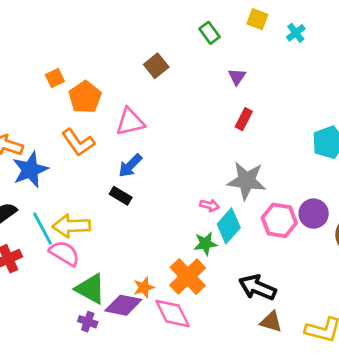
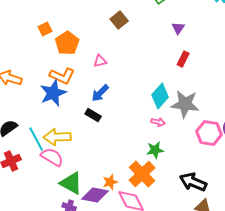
pink triangle: (130, 122) -> (100, 61), size x0.6
orange L-shape: (78, 142) -> (62, 76), turned -30
blue star: (30, 170) -> (53, 93), moved
cyan diamond: (229, 226) -> (160, 96), moved

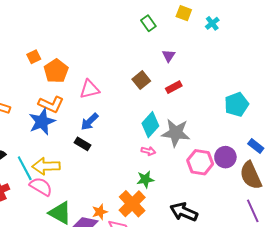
brown square: (119, 20) -> (141, 80), moved
red rectangle: (183, 59) -> (174, 87), turned 35
pink triangle: (100, 61) -> (90, 89), size x1.5

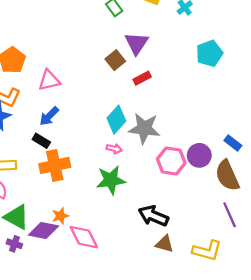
purple triangle: (169, 56) -> (137, 43), size x1.6
brown square: (141, 80) -> (115, 60), moved
cyan pentagon: (237, 104) -> (209, 53), moved
green star: (145, 179) -> (111, 180), size x1.5
orange cross: (132, 204) -> (55, 165), moved, turned 32

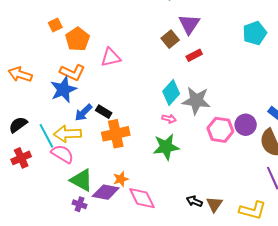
blue arrow: (49, 116) -> (84, 113), moved
black arrow: (153, 216) -> (194, 201), moved, size x0.6
brown triangle: (165, 244) -> (214, 204), turned 48

